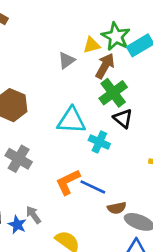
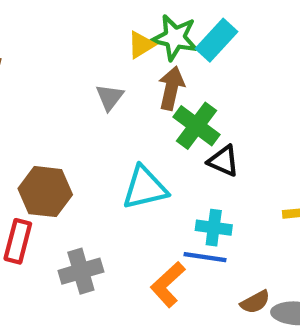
yellow triangle: (92, 45) -> (141, 45), moved
cyan cross: (99, 142) -> (214, 228), moved
gray cross: (19, 159) -> (81, 271), turned -30
blue line: (93, 187) -> (205, 257), moved

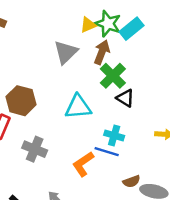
gray triangle: (110, 97) -> (66, 52), size x1.5
gray cross: (81, 271) -> (35, 149), turned 30

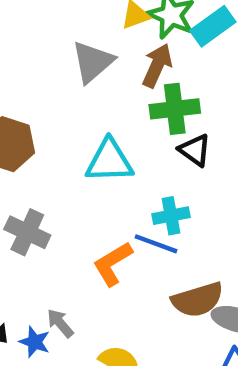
green cross: (113, 76) -> (175, 109), turned 35
cyan cross: (114, 135) -> (171, 216), turned -30
brown semicircle: (132, 181) -> (198, 300), size x1.6

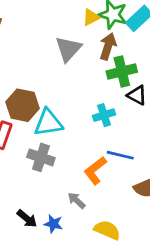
cyan triangle: (109, 161) -> (48, 123), moved
cyan cross: (171, 216) -> (104, 115), moved
gray arrow: (60, 323) -> (77, 200), moved

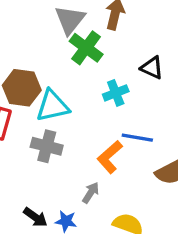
green cross: (122, 72) -> (86, 48), moved, turned -36
gray arrow: (77, 200) -> (91, 193), turned 84

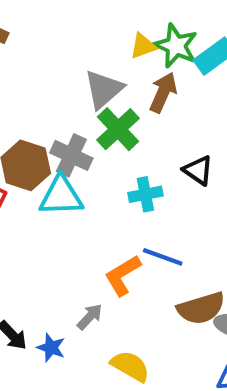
gray cross: (47, 146) -> (71, 155), moved

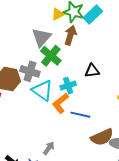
black triangle: (198, 170) -> (92, 71), turned -35
cyan triangle: (61, 196) -> (42, 90), moved, turned 45
orange L-shape: (123, 275) -> (60, 103), moved

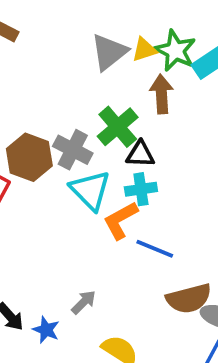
brown arrow: (70, 35) -> (162, 94), turned -30
gray triangle: (41, 37) -> (109, 52), moved
black triangle: (92, 71) -> (140, 154), moved

